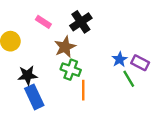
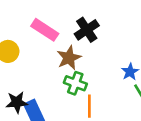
pink rectangle: (43, 22) -> (45, 30), size x1.5
black star: (27, 75) -> (17, 102), moved

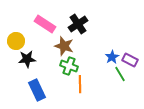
brown star: (69, 58) -> (64, 46), turned -30
black star: (17, 102) -> (27, 59), moved

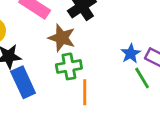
green cross: (69, 66) -> (69, 66), turned -30
blue rectangle: (37, 90) -> (23, 82), moved

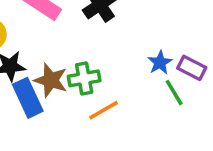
brown star: (62, 38) -> (51, 80), moved
orange line: (85, 92) -> (104, 110), turned 60

